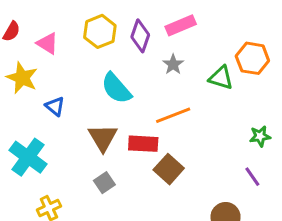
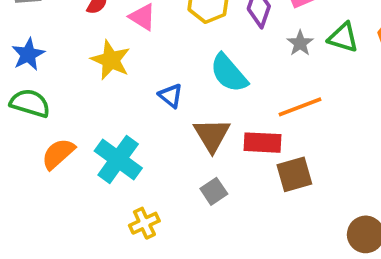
green triangle: (221, 78) -> (343, 38), moved
blue triangle: (55, 106) -> (171, 96), moved
brown square: (169, 169) -> (294, 174), turned 32

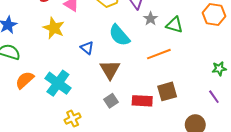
green triangle: (343, 38) -> (174, 25), moved
gray star: (300, 43) -> (151, 19), moved
red rectangle: (263, 143) -> (142, 101), moved
brown square: (294, 174) -> (167, 91), moved

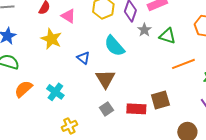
orange line: (159, 54) -> (183, 64), moved
cyan cross: (58, 83) -> (55, 92), size x0.7

